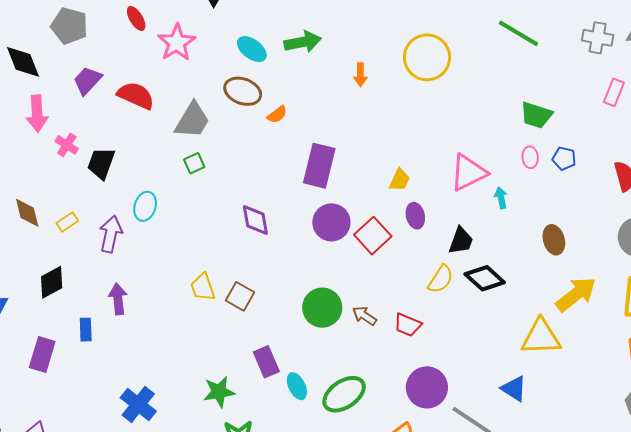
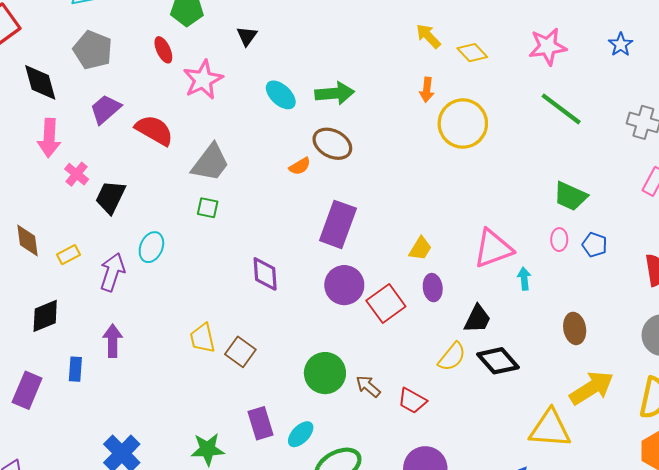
orange arrow: (360, 75) -> (427, 90), moved
brown ellipse: (243, 91) -> (332, 144), moved
green square: (194, 163) -> (208, 208), turned 30
cyan ellipse: (297, 386) -> (301, 434), moved, turned 64

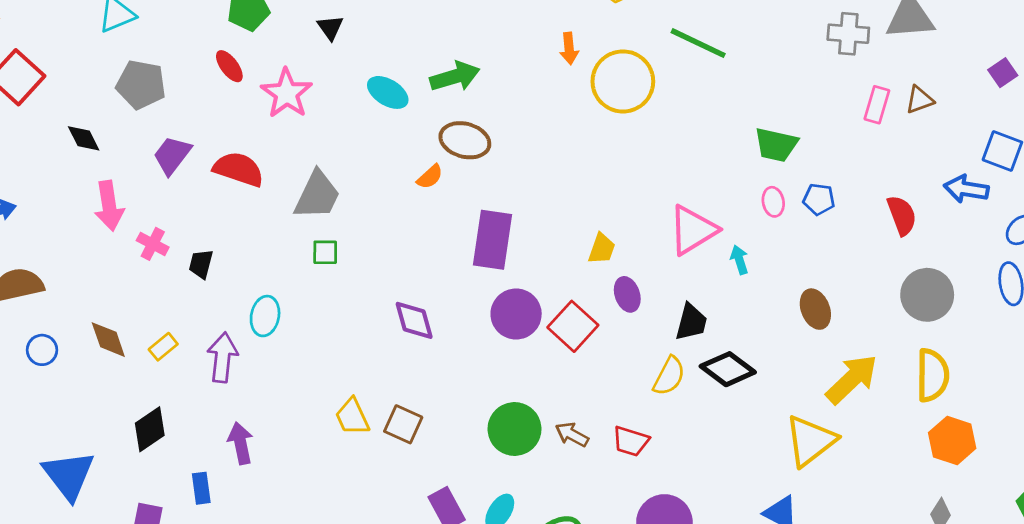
black diamond: (40, 82) -> (84, 138), size x0.7
green line: (561, 109) -> (698, 43), moved
black trapezoid: (110, 197) -> (201, 264), size x0.7
yellow triangle: (550, 429) -> (810, 441), turned -30

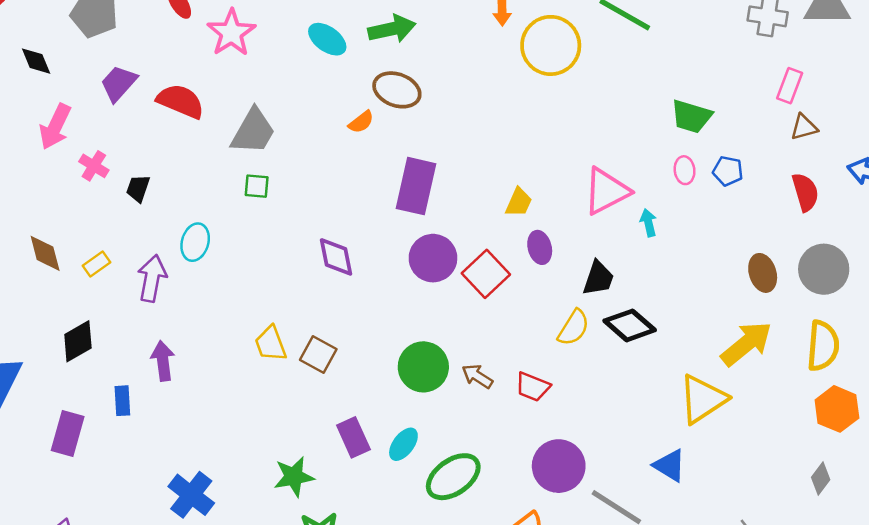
brown triangle: (919, 100) -> (804, 127), moved
pink arrow: (109, 206) -> (55, 127), turned 30
brown ellipse: (815, 309) -> (763, 273), moved

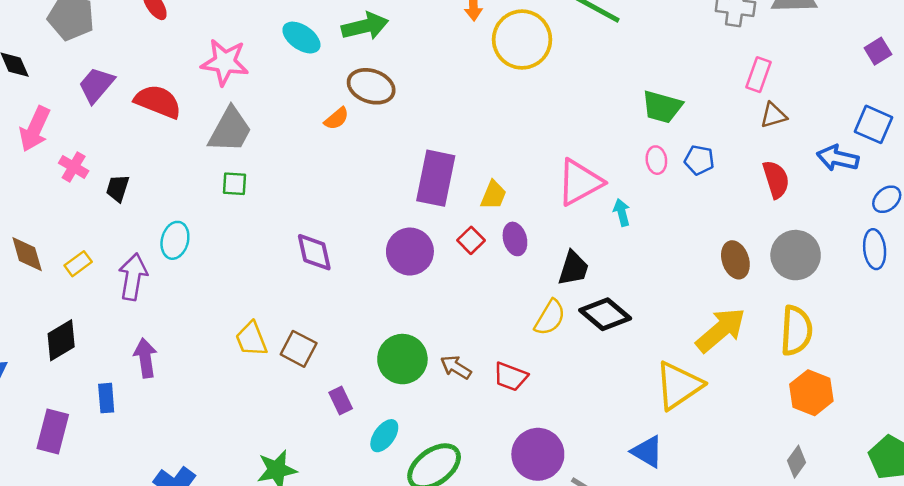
pink star: (231, 33) -> (225, 62), moved, turned -30
purple rectangle: (416, 186) -> (436, 178), moved
red square: (486, 274) -> (471, 240), moved, size x0.6
purple rectangle: (353, 437) -> (341, 401), moved, size x0.7

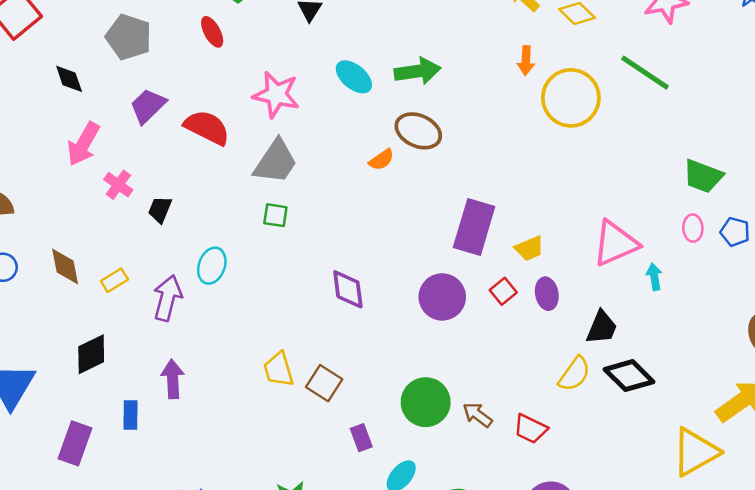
yellow trapezoid: (493, 195) -> (529, 248), turned 40

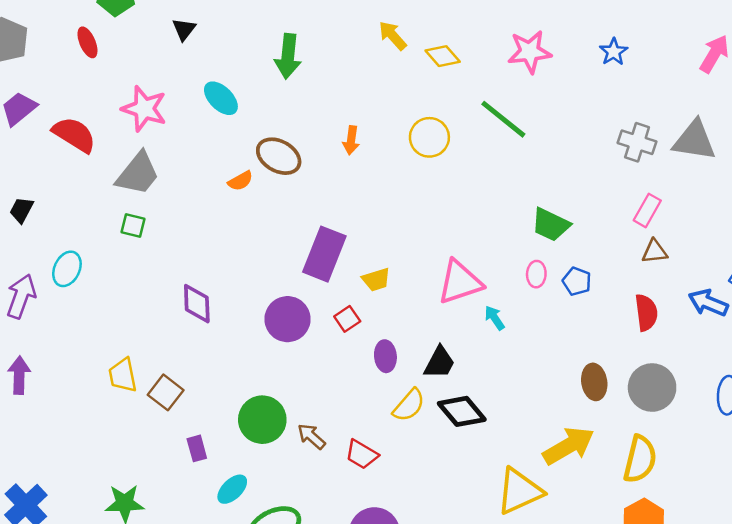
orange arrow: (526, 61) -> (351, 140), moved
green arrow: (417, 71) -> (288, 56), moved, turned 99
yellow circle: (571, 98) -> (429, 137), size x0.7
cyan arrow: (654, 277) -> (495, 318), turned -30
purple ellipse: (547, 294) -> (385, 356), moved

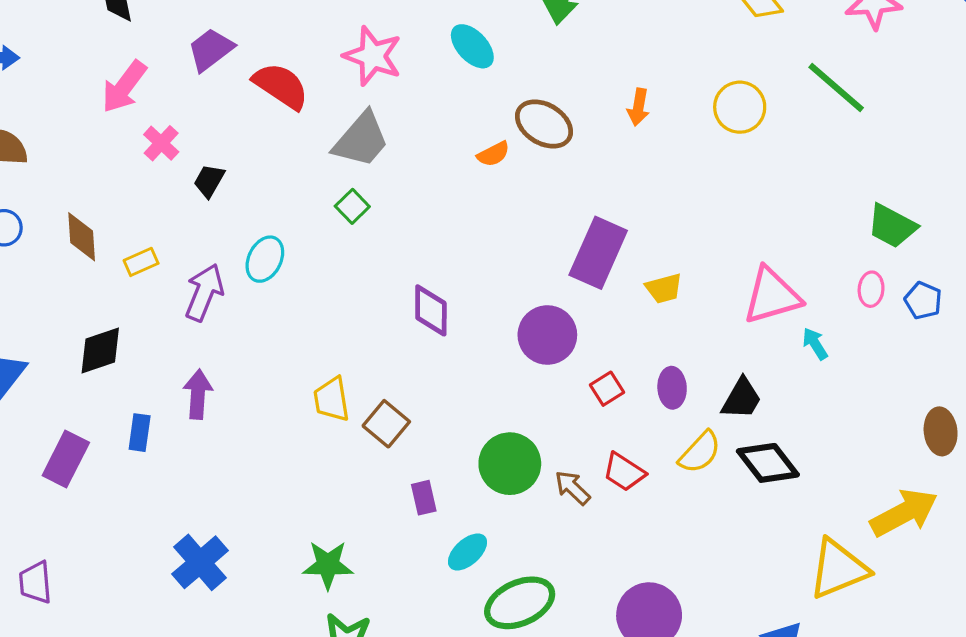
green square: (133, 225) -> (352, 206), turned 30
red square: (347, 319) -> (607, 389), moved
red trapezoid: (362, 454) -> (624, 472), moved

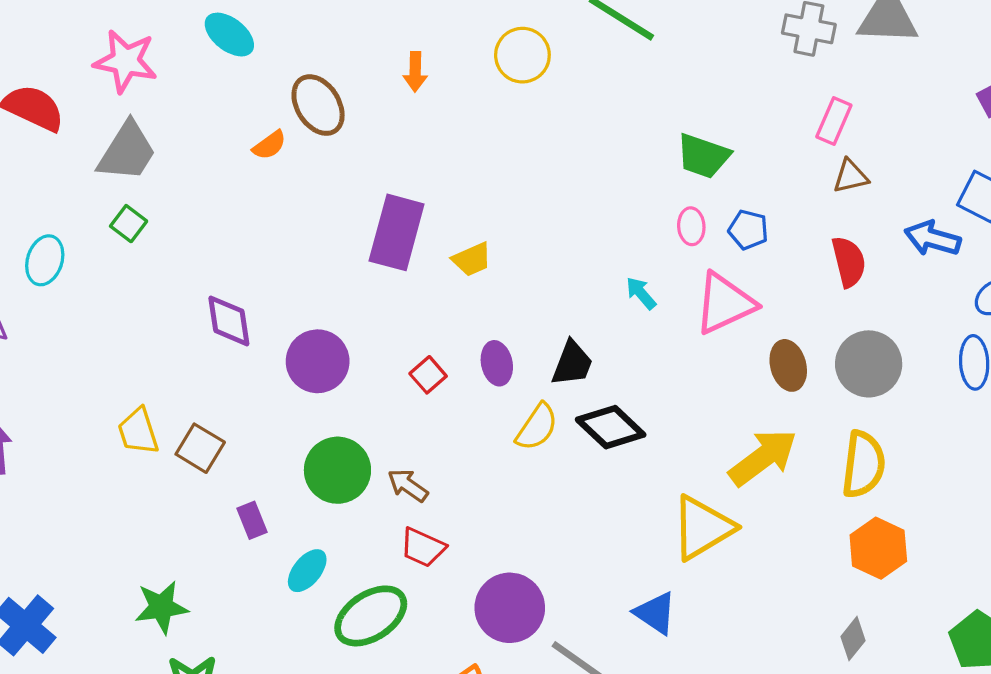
brown ellipse: (544, 124) -> (318, 105), turned 36
cyan ellipse: (265, 259) -> (45, 260), moved
pink triangle: (772, 296) -> (725, 303), moved
purple circle: (547, 335) -> (318, 361), moved
red trapezoid: (624, 472) -> (423, 547), moved

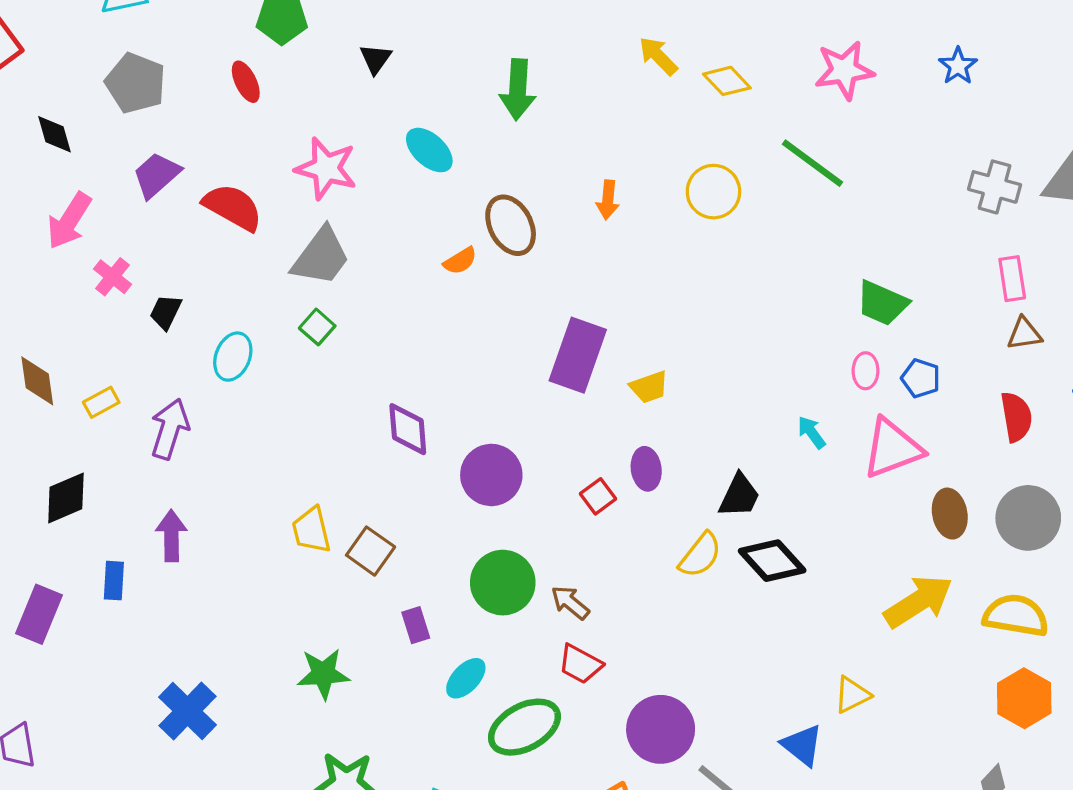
pink rectangle: (834, 121) -> (1012, 279), turned -36
purple ellipse: (497, 363) -> (646, 469), moved
yellow semicircle: (863, 464) -> (1016, 615), turned -92
yellow triangle: (703, 528) -> (852, 695), moved, size x0.6
green star: (161, 607) -> (323, 674), moved

